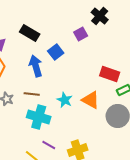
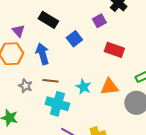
blue arrow: (36, 66) -> (42, 54), moved
red rectangle: (110, 74) -> (114, 50), moved
orange triangle: (91, 100) -> (109, 87), turned -36

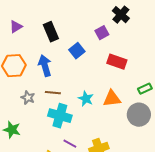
black rectangle: (48, 20) -> (51, 32), turned 36
purple triangle: (18, 31) -> (16, 27), moved, turned 40

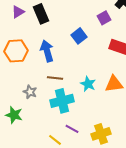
black rectangle: (51, 32) -> (41, 14), moved
gray star: (28, 98) -> (30, 92), moved
cyan cross: (60, 116) -> (62, 101), turned -30

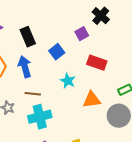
black rectangle: (41, 14) -> (28, 37), moved
cyan star: (88, 84) -> (68, 81), moved

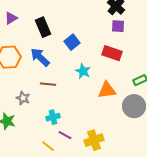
purple square: (82, 34) -> (118, 26), moved, turned 32
blue arrow: (25, 67) -> (40, 57), turned -30
cyan cross: (40, 117) -> (53, 117), moved, size x0.6

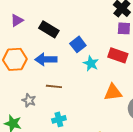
black rectangle: (43, 27) -> (49, 29), turned -36
blue arrow: (40, 57) -> (46, 59), turned -45
cyan star: (83, 71) -> (91, 63), moved

